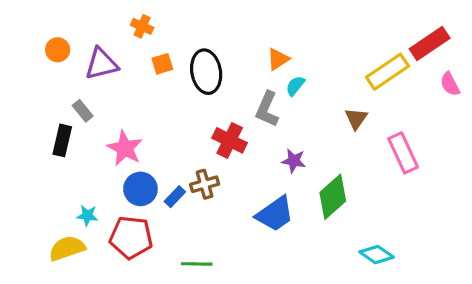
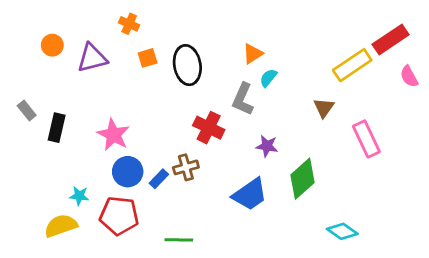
gray rectangle: (83, 111) -> (27, 111), moved

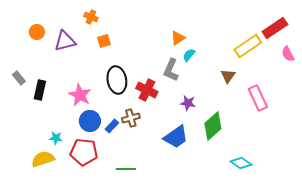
black ellipse: (187, 65) -> (117, 80), moved

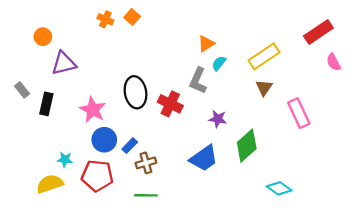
purple triangle: (65, 41) -> (64, 63), moved
orange square: (104, 41) -> (132, 17), moved, turned -32
yellow rectangle: (248, 46) -> (264, 56), moved
brown cross: (131, 118) -> (146, 163), moved

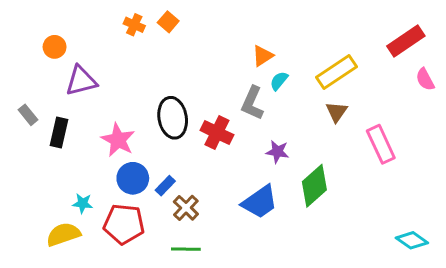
brown cross: (146, 163) -> (186, 208), turned -30
cyan diamond: (279, 188) -> (412, 240), moved

